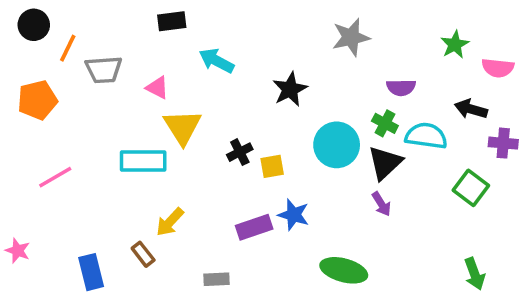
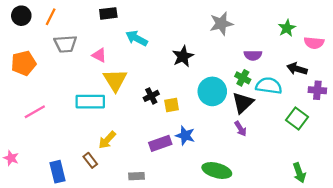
orange line: (68, 48) -> (51, 17), moved

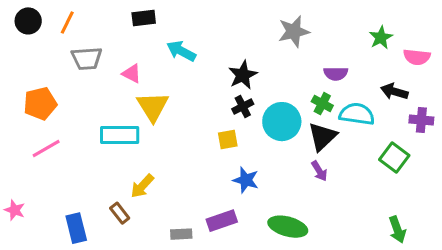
orange pentagon: (24, 63) -> (40, 104), moved
black cross: (151, 96) -> (243, 107), moved
purple rectangle: (160, 143) -> (222, 221), moved

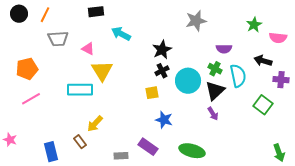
cyan semicircle: (357, 114) -> (238, 76), turned 70
purple rectangle: (222, 221) -> (148, 147), turned 54
green arrow: (397, 230) -> (279, 153), moved

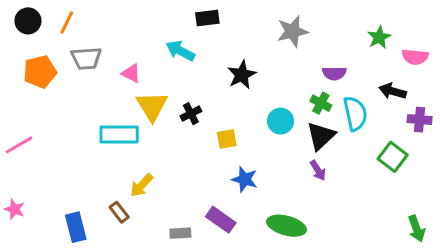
black rectangle: (96, 12) -> (207, 18), moved
orange pentagon: (27, 69) -> (40, 72), moved
black cross: (162, 71) -> (191, 114), moved
cyan circle: (188, 81) -> (281, 121), size x0.7
pink line: (31, 99) -> (19, 145), moved

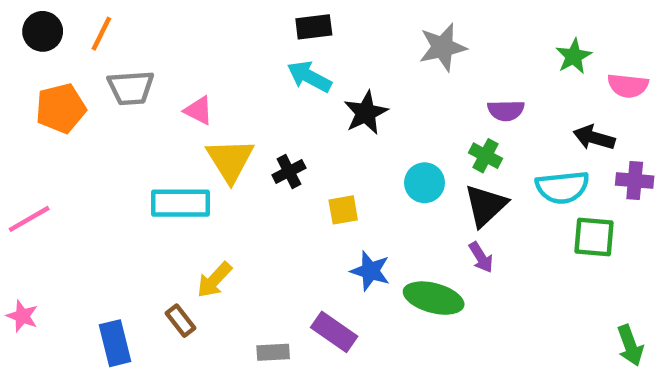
cyan arrow: (180, 51) -> (309, 77), moved
cyan semicircle: (355, 114) -> (562, 187), moved, turned 96
green square: (393, 157) -> (594, 237), turned -32
green ellipse: (287, 226) -> (434, 298), moved

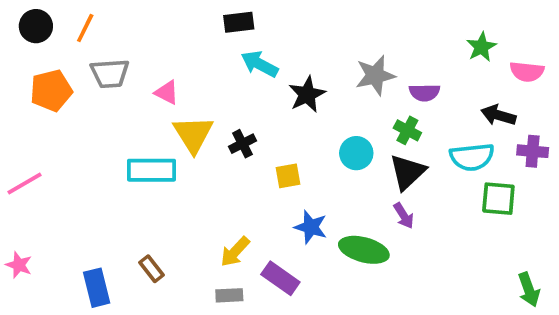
black rectangle: (314, 27) -> (239, 22), moved
gray star: (443, 47) -> (375, 75), moved
yellow arrow: (214, 280) -> (235, 252), moved

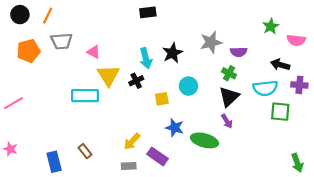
black rectangle: (239, 22) -> (148, 12), moved
cyan arrow: (260, 64) -> (146, 58), moved, turned -132
cyan circle: (356, 153) -> (188, 86), moved

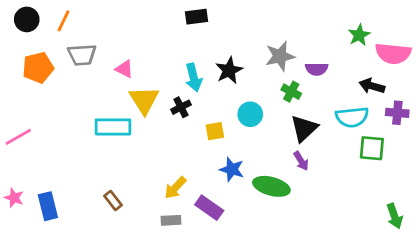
pink semicircle: (296, 40) -> (393, 53), size x1.4
green cross: (229, 73) -> (291, 92), moved
blue rectangle: (54, 162) -> (48, 206), moved

